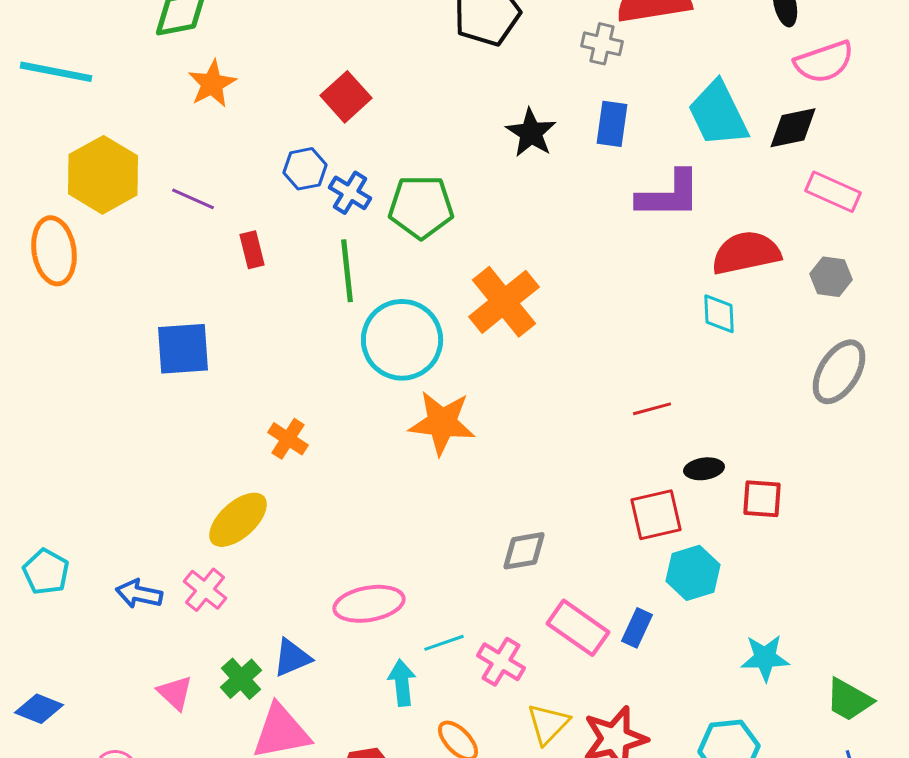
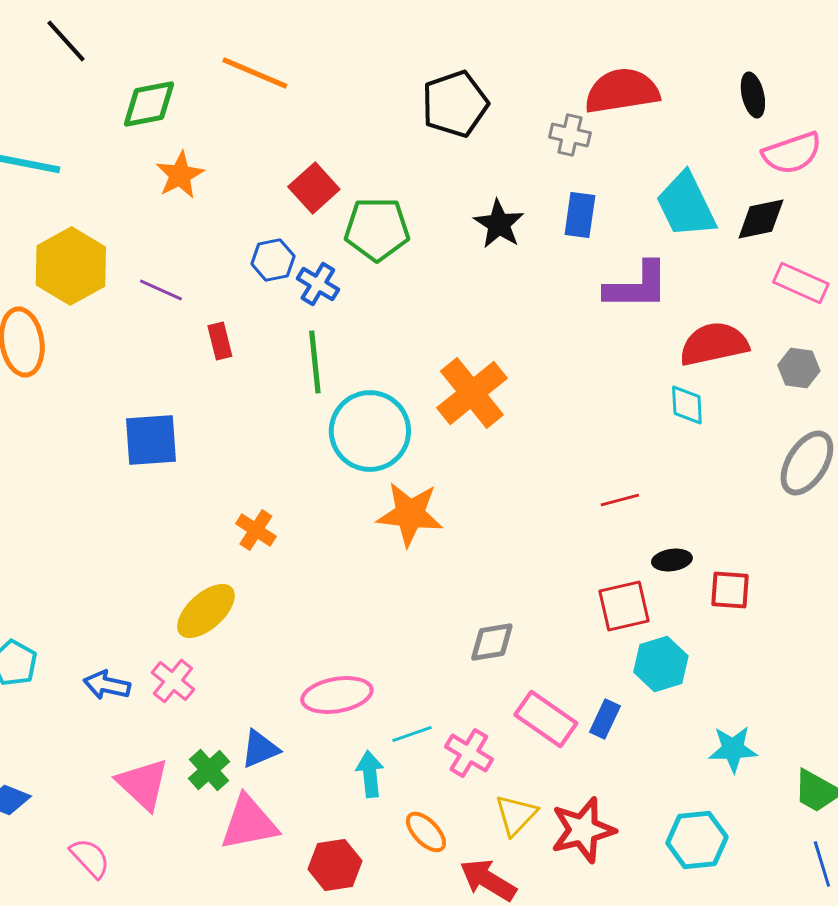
green pentagon: (421, 207) -> (377, 229), moved
pink triangle: (175, 693) -> (143, 784), size x1.5

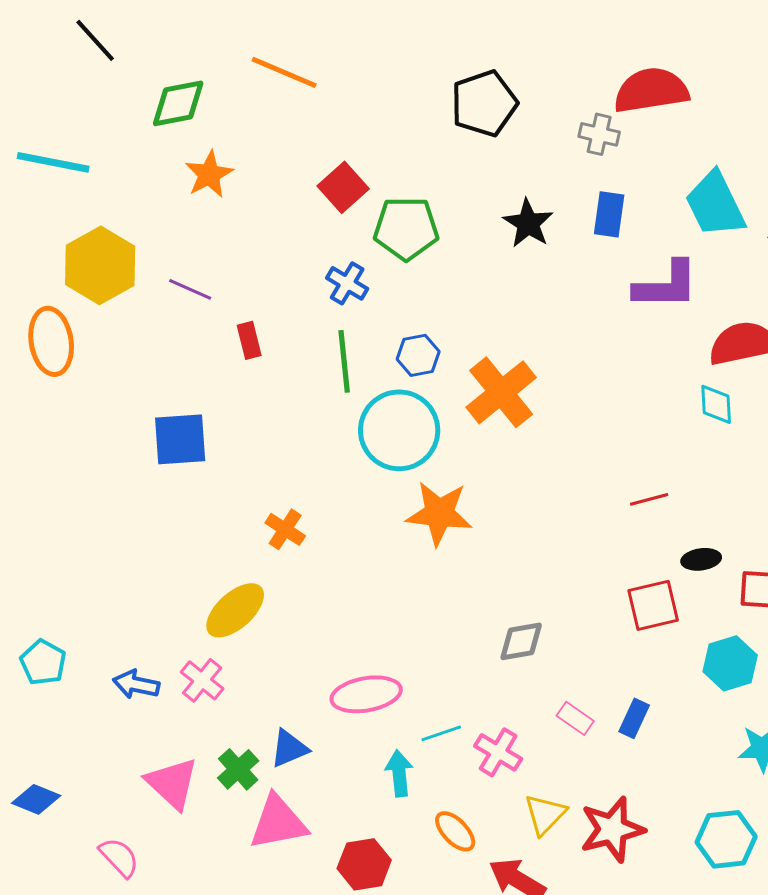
blue hexagon: (273, 260) -> (418, 355), moved
cyan hexagon: (661, 664) -> (730, 663), moved
pink rectangle: (546, 719) -> (575, 718), size x0.6

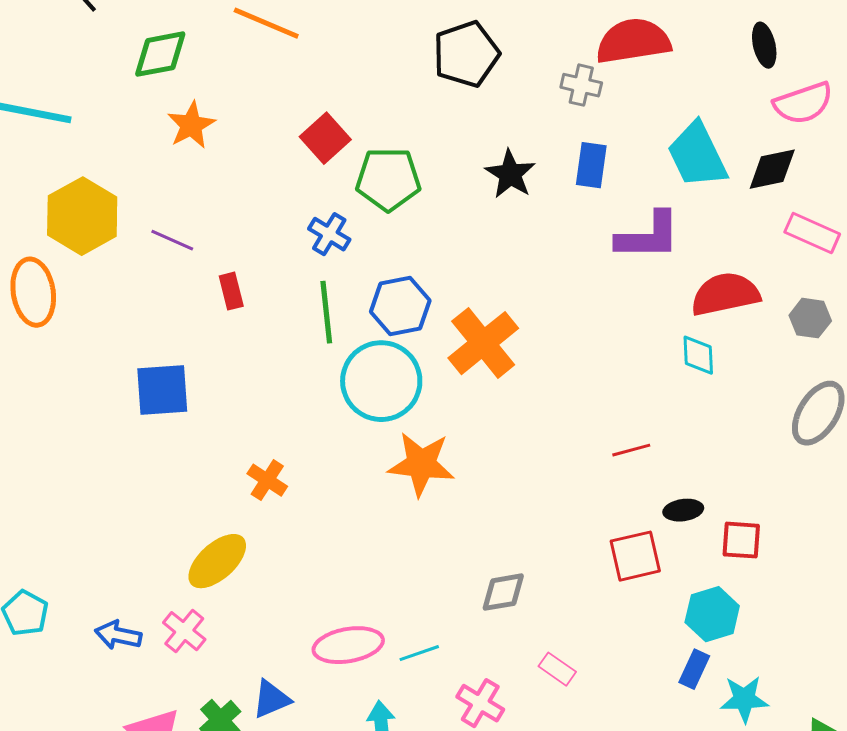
blue hexagon: (418, 355) -> (400, 306), size x1.4
blue rectangle: (634, 718) -> (694, 669), moved
cyan line: (441, 733) -> (419, 653), moved

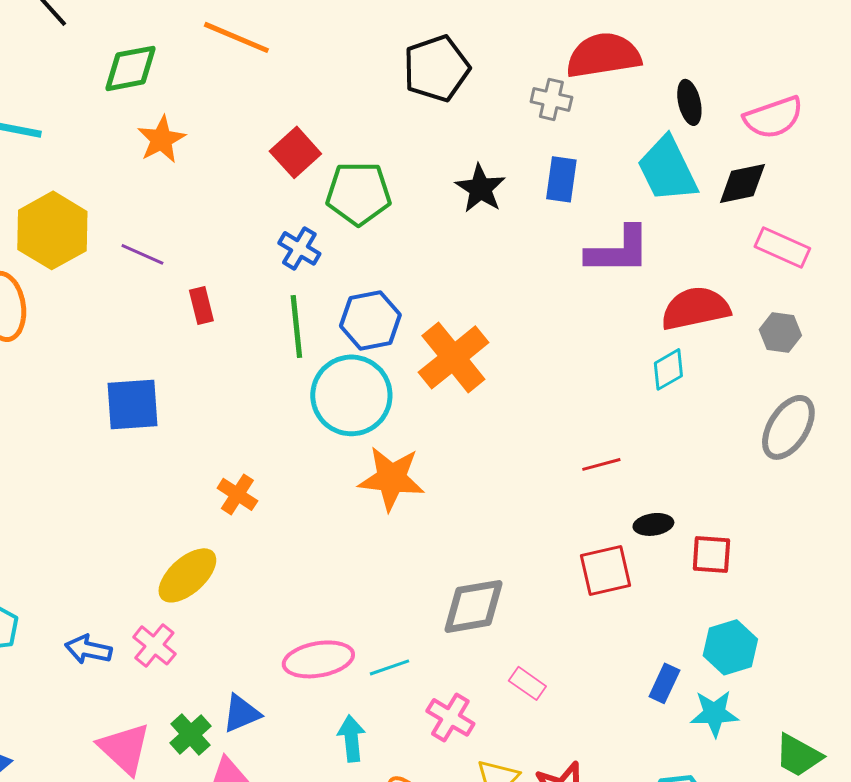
black ellipse: (764, 45) -> (689, 102), moved
cyan diamond: (698, 355) -> (668, 369), turned 63
gray diamond: (503, 592) -> (473, 606), size x1.4
cyan hexagon: (712, 614) -> (730, 647), moved

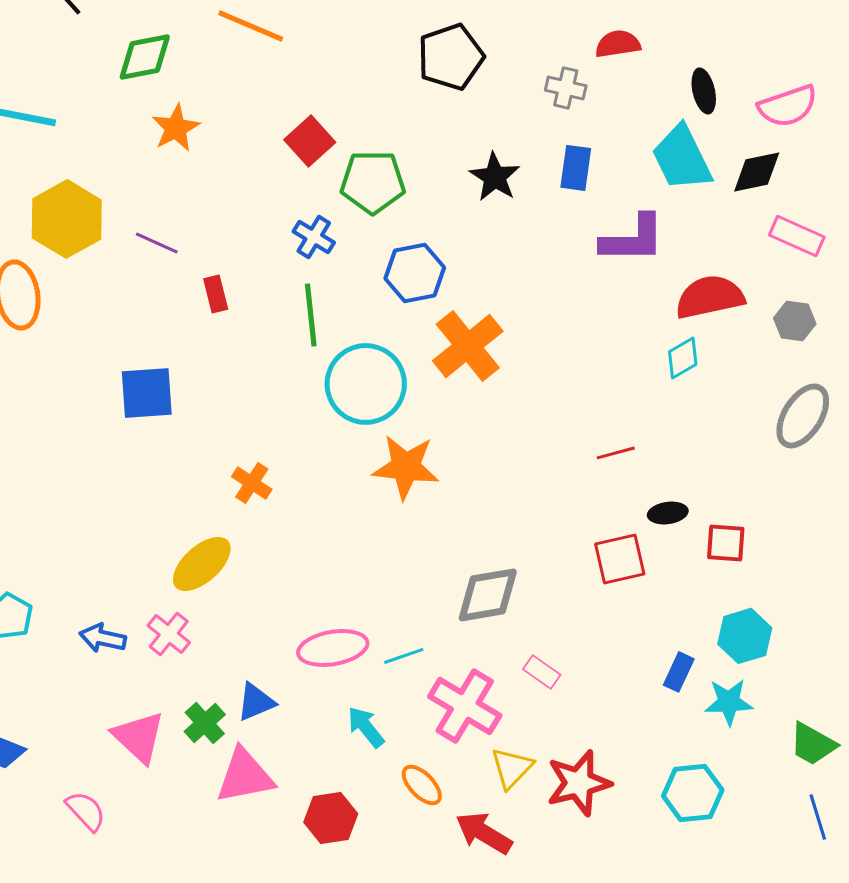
red semicircle: (603, 55) -> (618, 44), size x0.6
blue hexagon: (370, 320) -> (415, 273), moved
pink cross: (450, 717) -> (465, 706), size x1.5
cyan arrow: (351, 738) -> (366, 727), turned -33

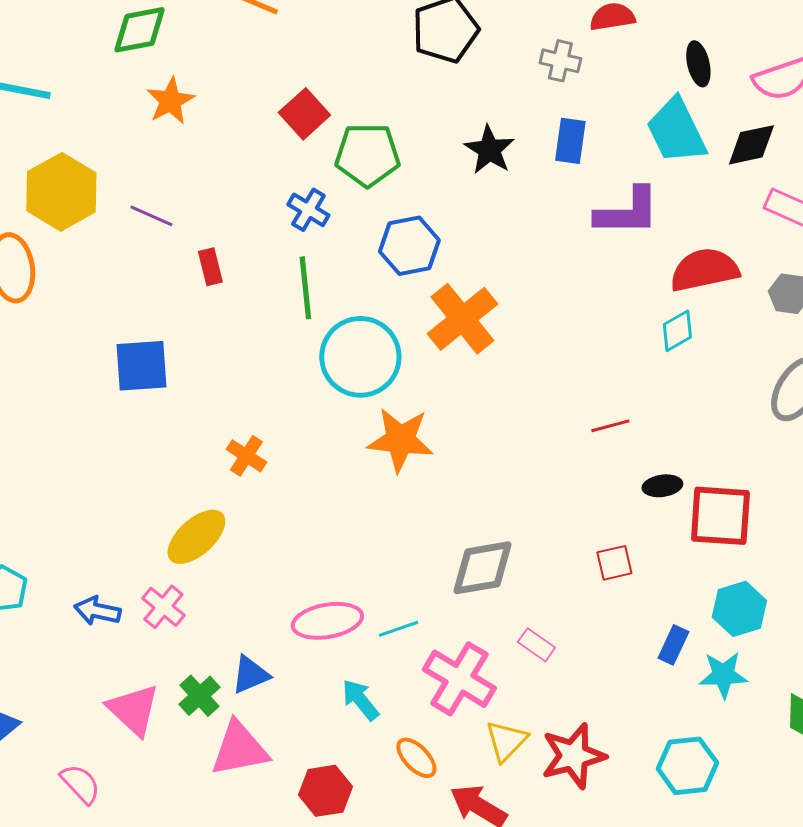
red square: (726, 543) -> (720, 516), size x1.6
red square: (620, 559) -> (614, 563), moved, size x0.7

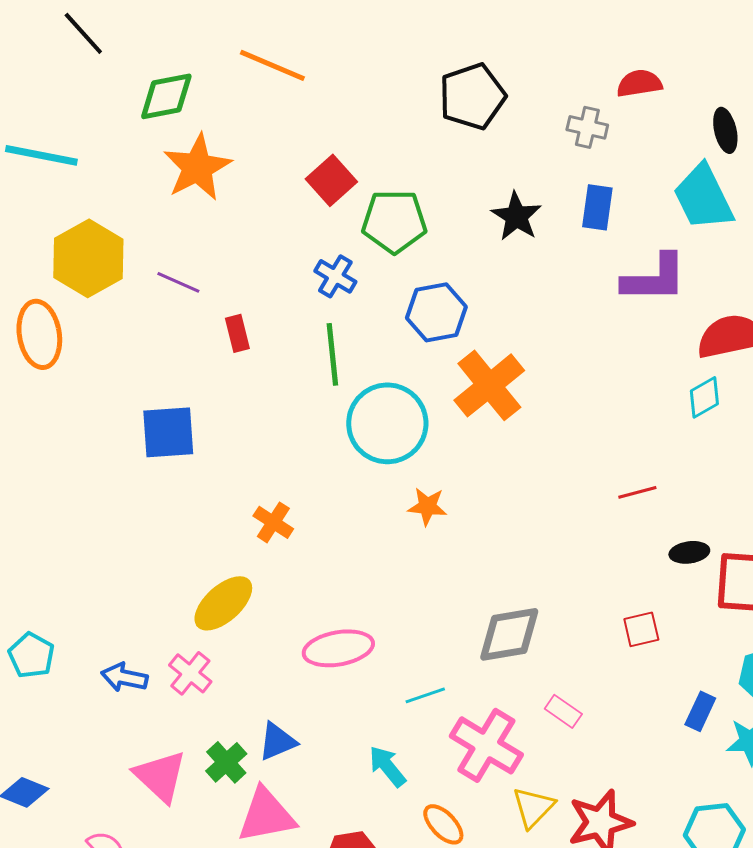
orange star: (170, 101) -> (197, 167), size x1.4
orange star: (400, 440) -> (427, 506), size x0.6
pink ellipse: (327, 621) -> (338, 648), moved

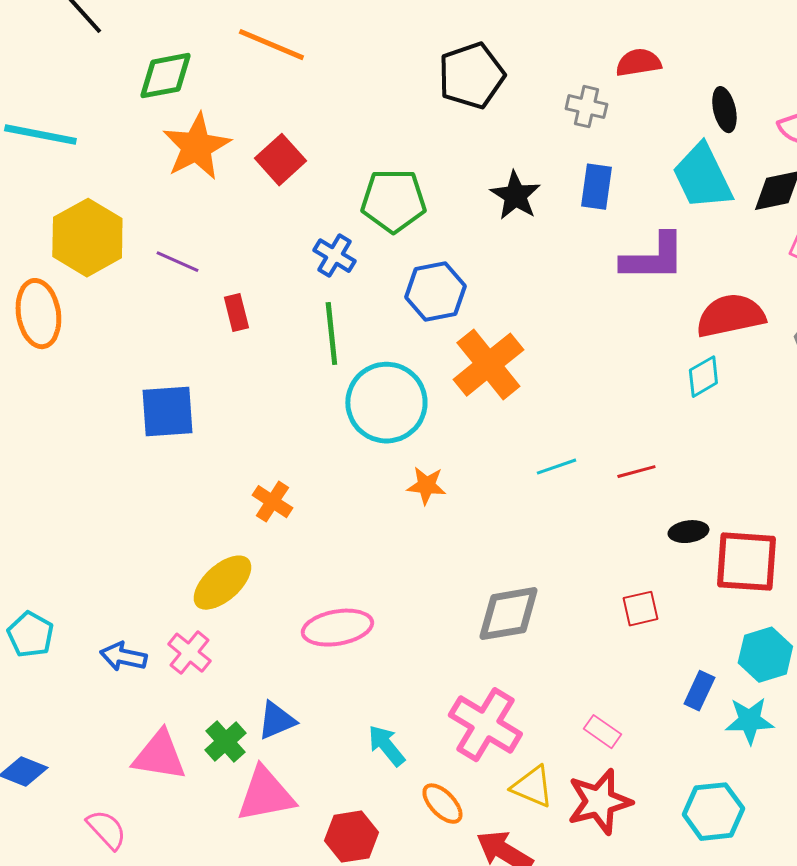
red square: (331, 180) -> (280, 160), moved
cyan line: (425, 695) -> (556, 467), moved
pink rectangle: (563, 711) -> (602, 732), moved
pink triangle: (160, 776) -> (159, 756), turned -34
yellow triangle: (533, 807) -> (532, 787), turned -51

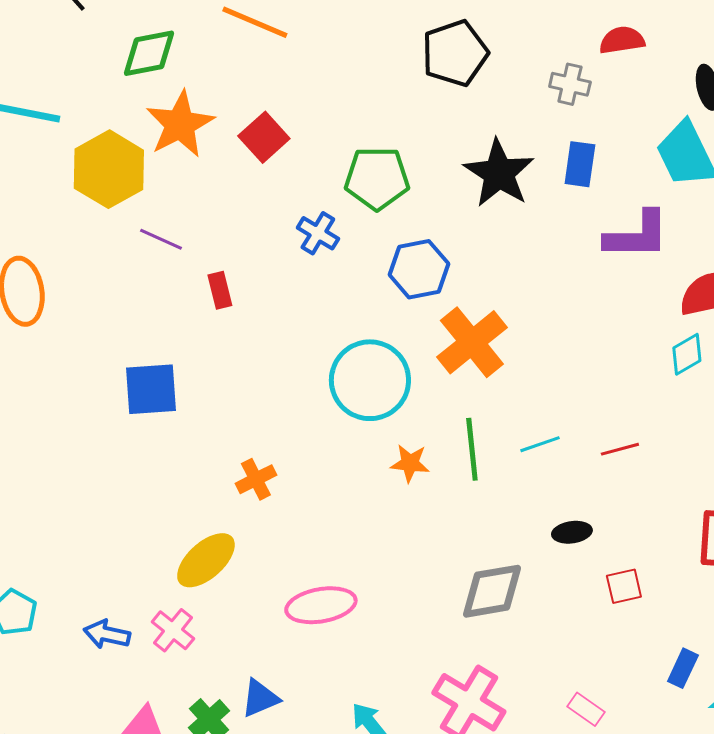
black star: (515, 196) -> (499, 173), size x1.4
yellow hexagon: (87, 238) -> (109, 169), moved
green line: (331, 334) -> (472, 449), moved
orange cross: (272, 502) -> (256, 479), turned 30
black ellipse: (688, 532) -> (572, 532), moved

